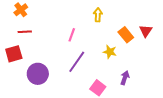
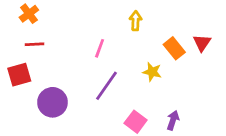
purple arrow: (125, 78) -> (173, 120), moved

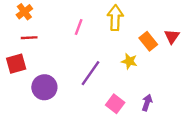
yellow arrow: (136, 21) -> (115, 18), size x1.5
pink line: (100, 48) -> (79, 27), moved

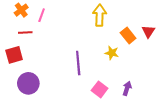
pink line: (79, 27) -> (42, 15), moved
purple line: (90, 73) -> (78, 63), turned -40
purple circle: (44, 87) -> (28, 83), moved

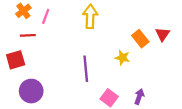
yellow arrow: (100, 15) -> (90, 16), moved

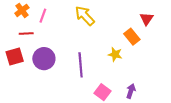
yellow arrow: (90, 16) -> (85, 16), turned -45
red triangle: (163, 34) -> (146, 19), moved
purple circle: (31, 91) -> (44, 59), moved

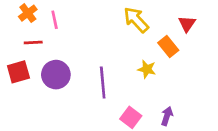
pink line: (43, 16) -> (55, 20), turned -32
yellow arrow: (85, 16) -> (136, 20), moved

